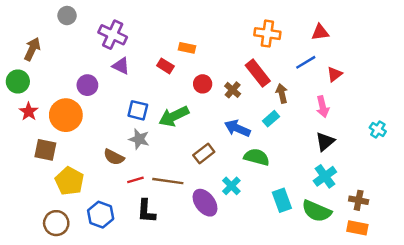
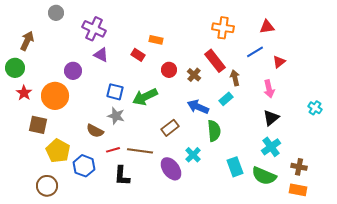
green semicircle: (257, 157) -> (214, 131), turned 70
blue hexagon: (101, 215) -> (84, 166), moved

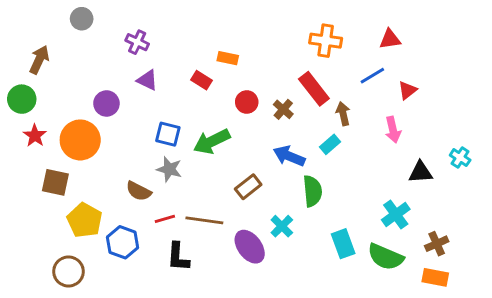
purple cross: (94, 29) -> (137, 42), size x0.7
black triangle: (271, 118) -> (421, 172), moved, turned 36
brown cross: (299, 167) -> (437, 244), turned -35

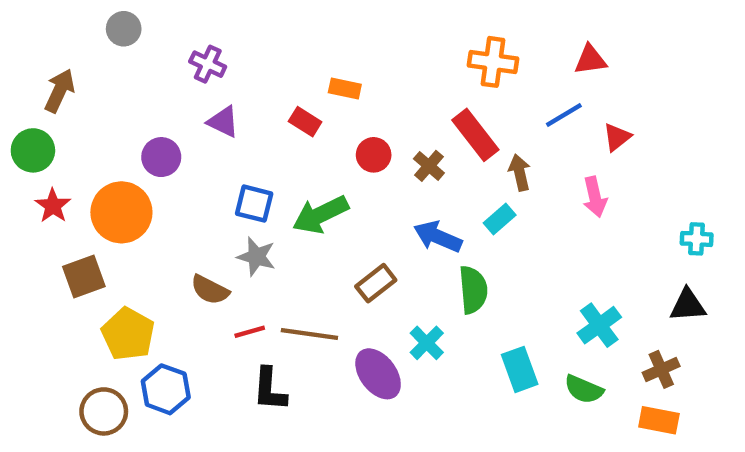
cyan cross: (460, 158) -> (697, 239), turned -30
black triangle: (421, 172) -> (688, 305), moved
brown square: (55, 182) -> (84, 276), turned -32
blue hexagon: (123, 242) -> (166, 389), moved
green semicircle: (386, 257) -> (584, 389), size x0.7

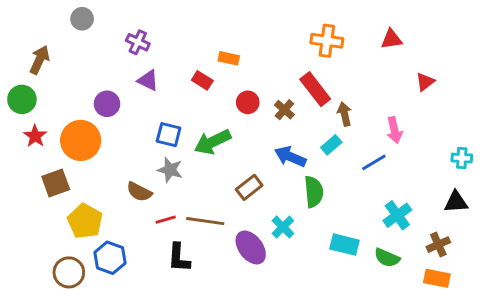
blue line: (564, 115) -> (374, 162), moved
red triangle: (617, 137) -> (425, 82), moved
cyan rectangle: (520, 369) -> (345, 245), turned -56

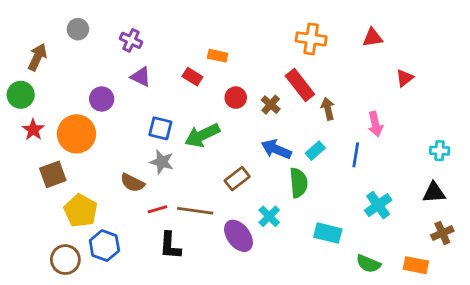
gray circle: (82, 19) -> (78, 29), moved
cyan rectangle: (331, 145) -> (315, 151), moved
blue line: (374, 162) -> (356, 155), turned -50
brown cross: (438, 245) -> (442, 233), moved
green semicircle: (387, 258) -> (368, 264), moved

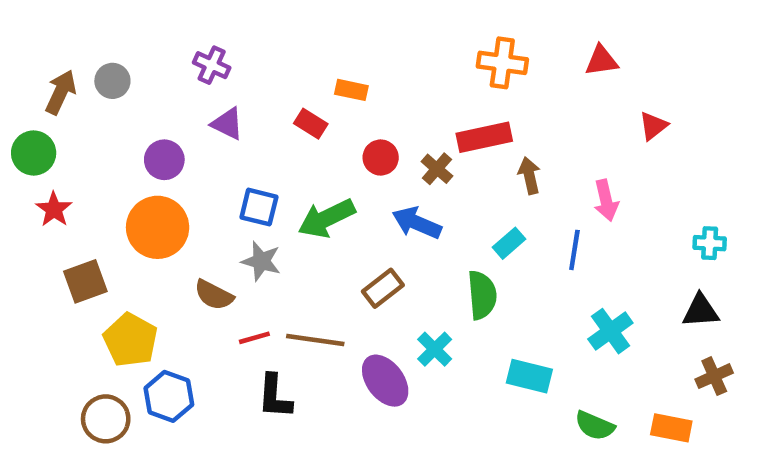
gray circle: (78, 29) -> (112, 81), moved
red rectangle: (300, 85) -> (484, 137), turned -64
orange circle: (77, 134) -> (158, 227), moved
blue arrow: (276, 149) -> (417, 223), moved

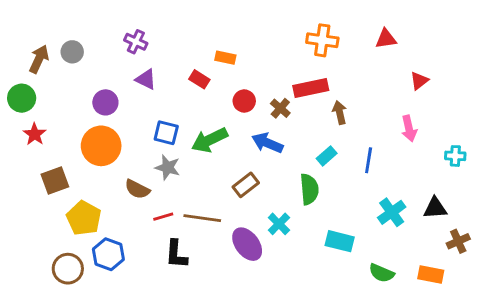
pink arrow: (606, 200) -> (409, 128), moved
black triangle: (701, 311) -> (435, 208), moved

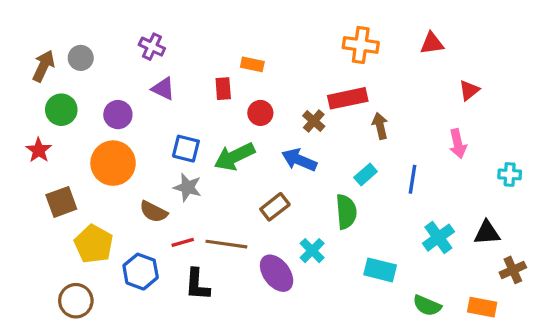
red rectangle: (199, 79) -> (223, 89), turned 54
green circle: (22, 98) -> (61, 110), moved
red circle: (244, 101) -> (260, 113), moved
blue hexagon: (108, 254) -> (141, 272), moved

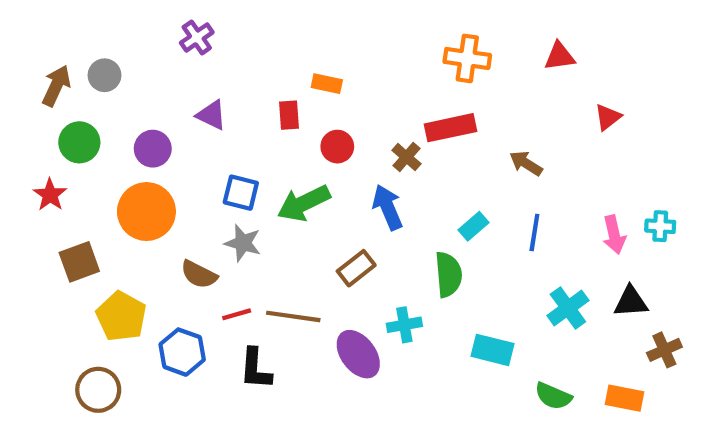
purple cross: (152, 47) -> (197, 37), moved, turned 30
brown arrow: (380, 126) -> (526, 163), moved, turned -45
pink arrow: (458, 144) -> (614, 235), moved
blue arrow: (299, 160) -> (388, 207), turned 44
cyan cross: (312, 251) -> (404, 325), turned 35

